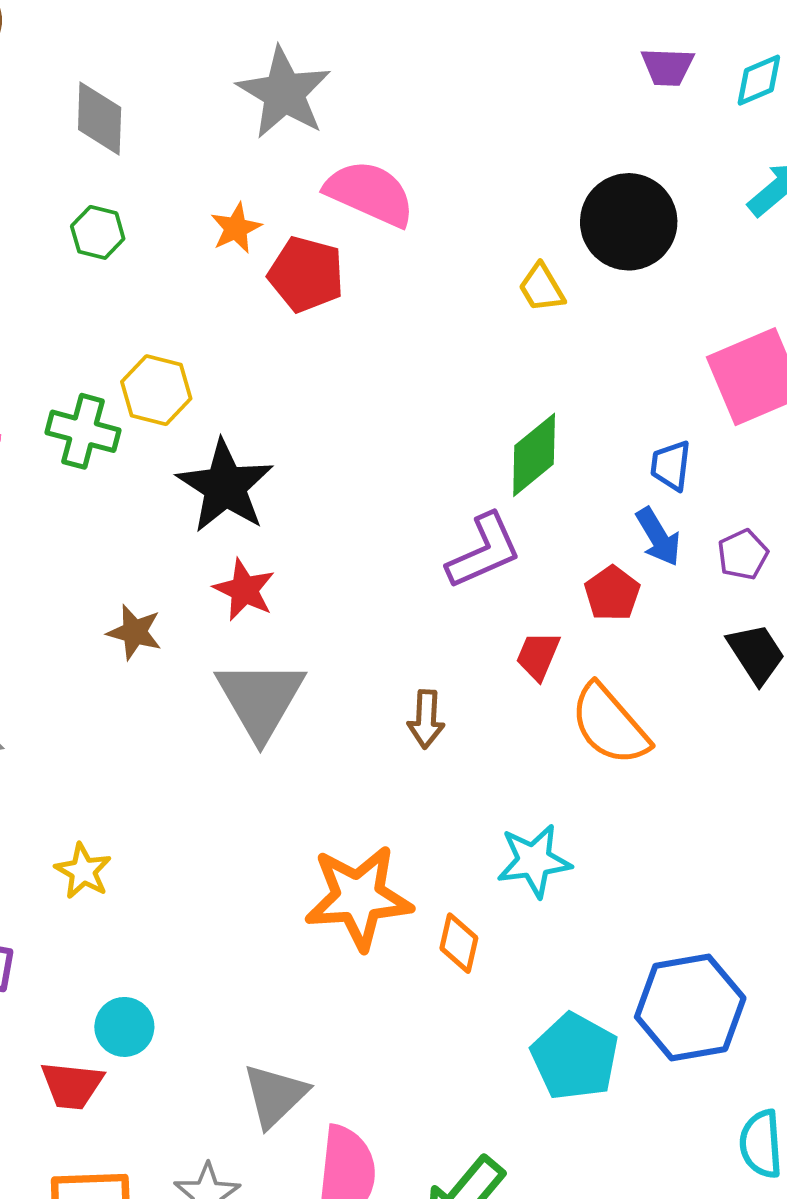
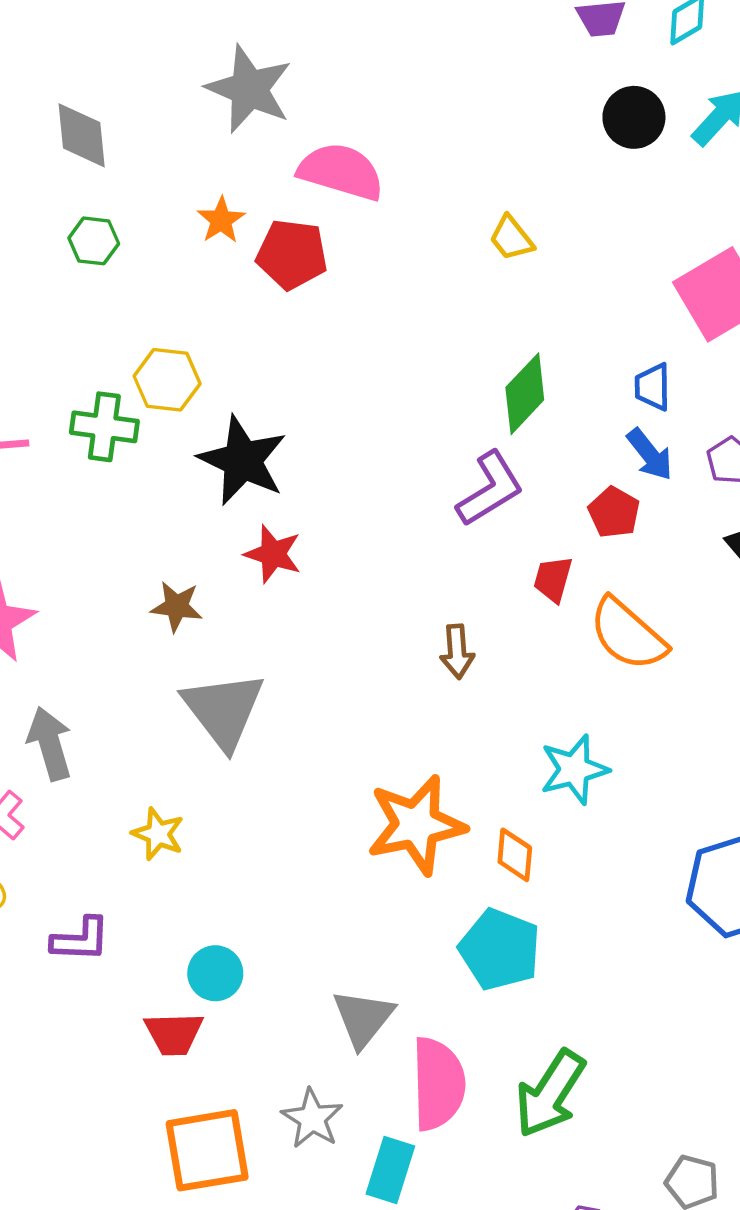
black circle: (629, 222) -> (634, 117), moved, size x0.7
gray triangle: (260, 699) -> (224, 710), moved
cyan pentagon: (575, 1057) -> (500, 949), moved

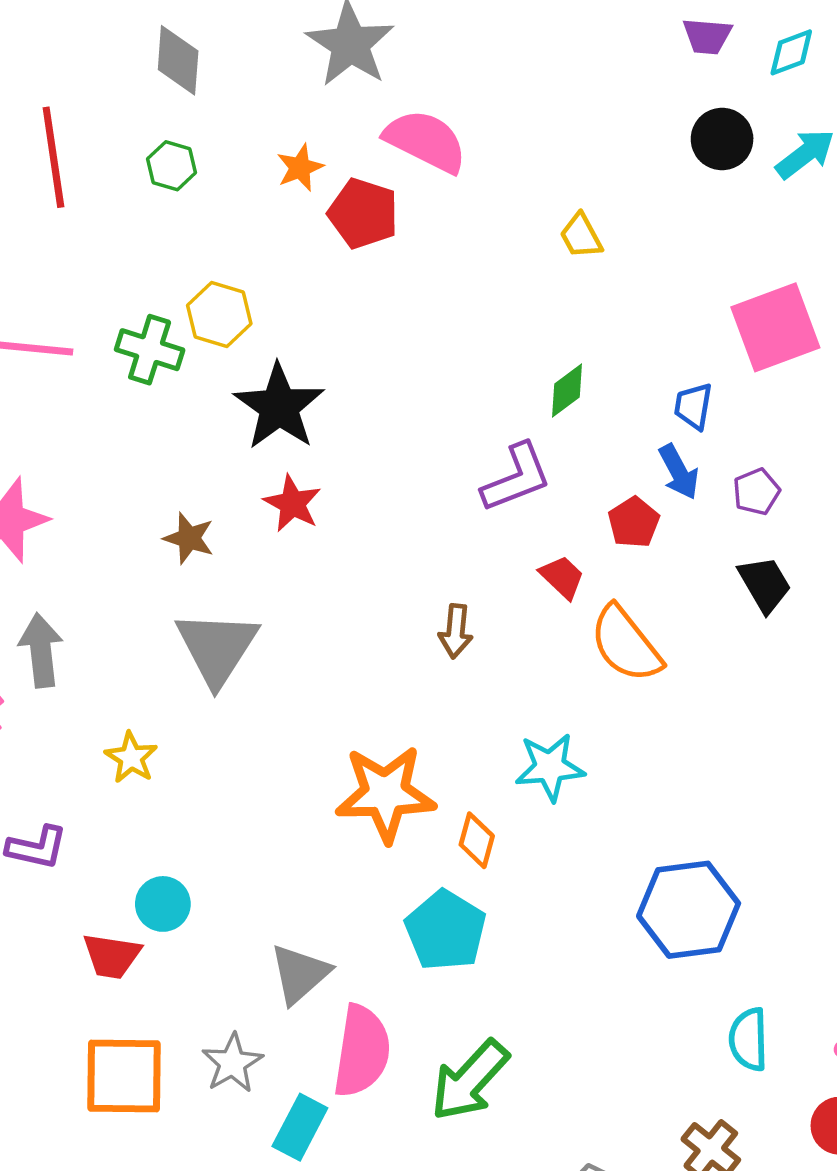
green diamond: (525, 394) -> (567, 391), size x0.7
red trapezoid: (553, 579) -> (562, 577), turned 108

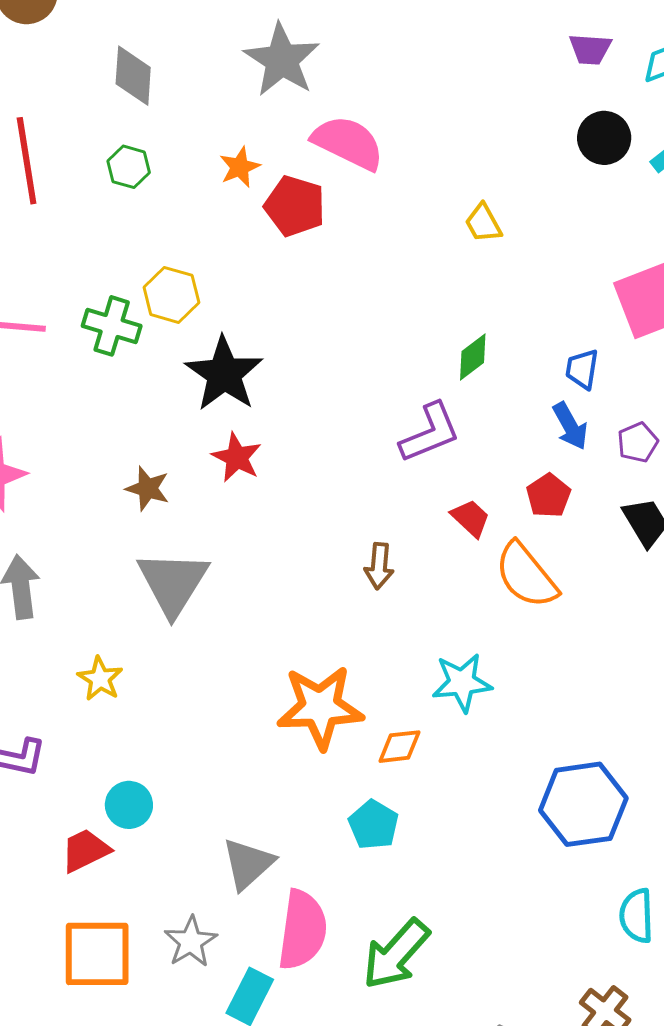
red pentagon: (634, 522) -> (548, 496), moved
orange diamond: (477, 840) -> (400, 747), turned 69
cyan pentagon: (446, 930) -> (374, 825), size x0.7
red trapezoid: (112, 956) -> (85, 850), turned 146

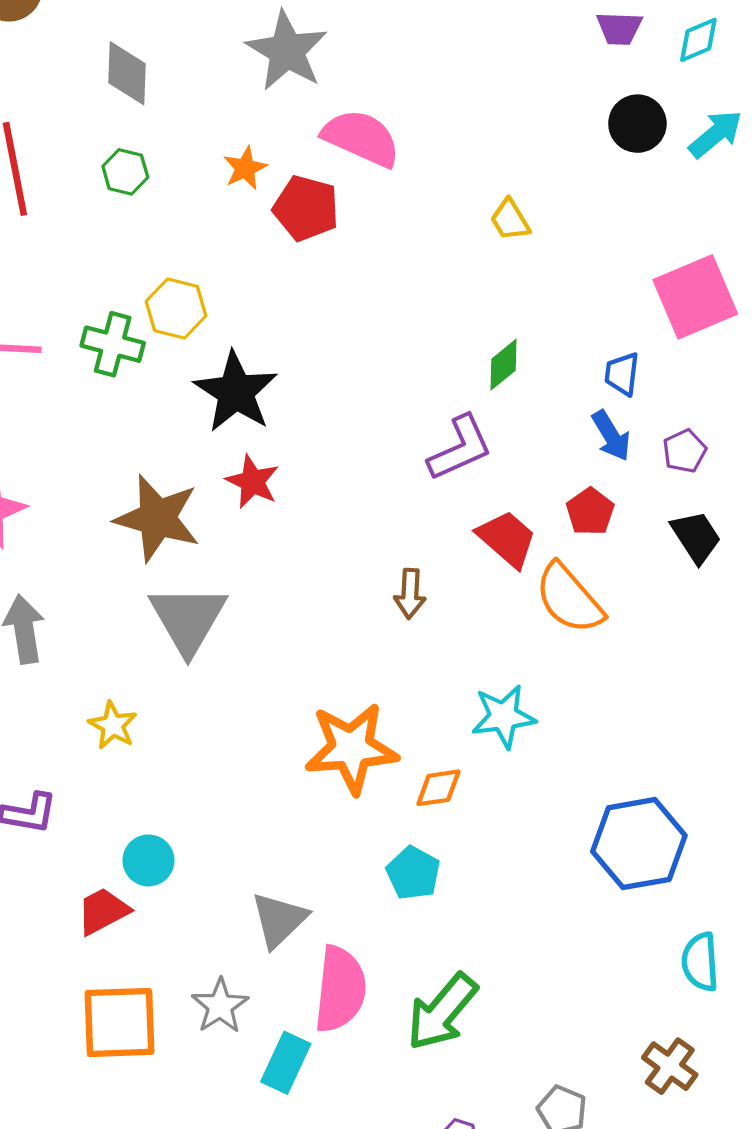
brown star: (148, 488) -> (157, 518), size x1.8
red trapezoid: (471, 518) -> (507, 539), size x1.4

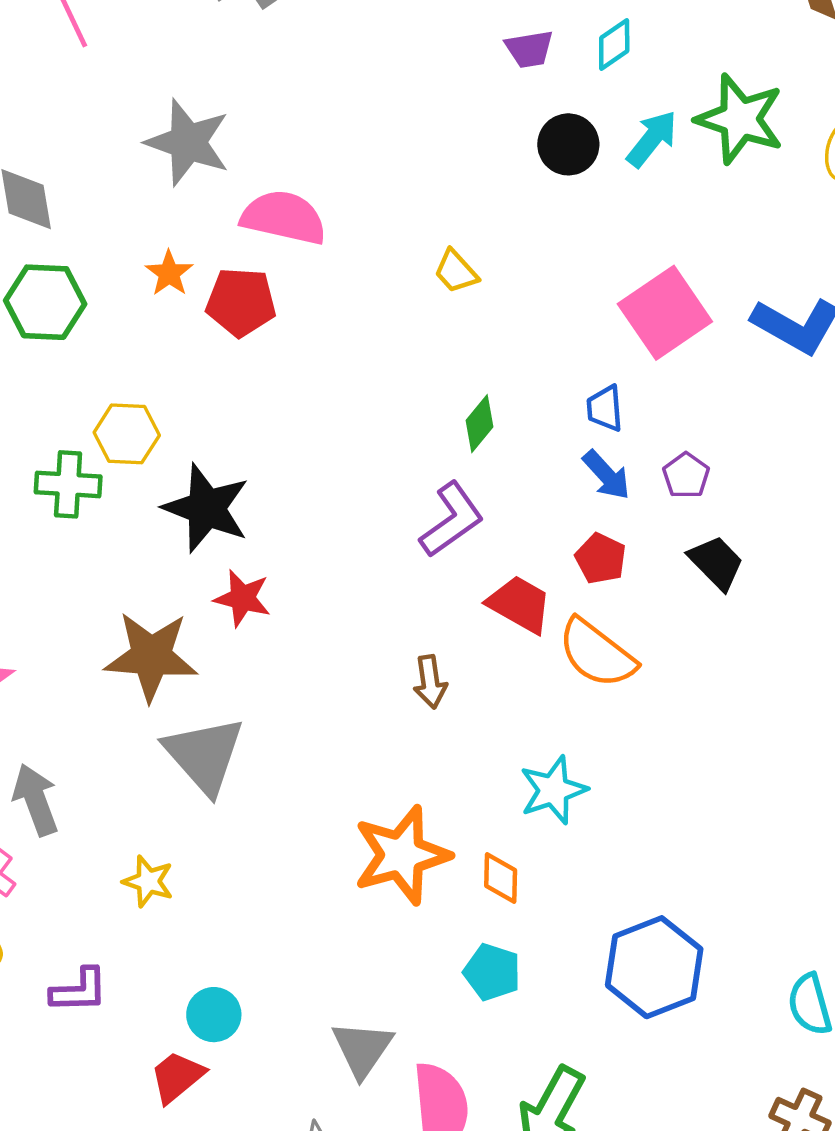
green hexagon: (125, 172) -> (45, 302), size x1.6
orange diamond: (438, 788) -> (501, 878), turned -69
blue hexagon: (639, 844) -> (654, 967), moved

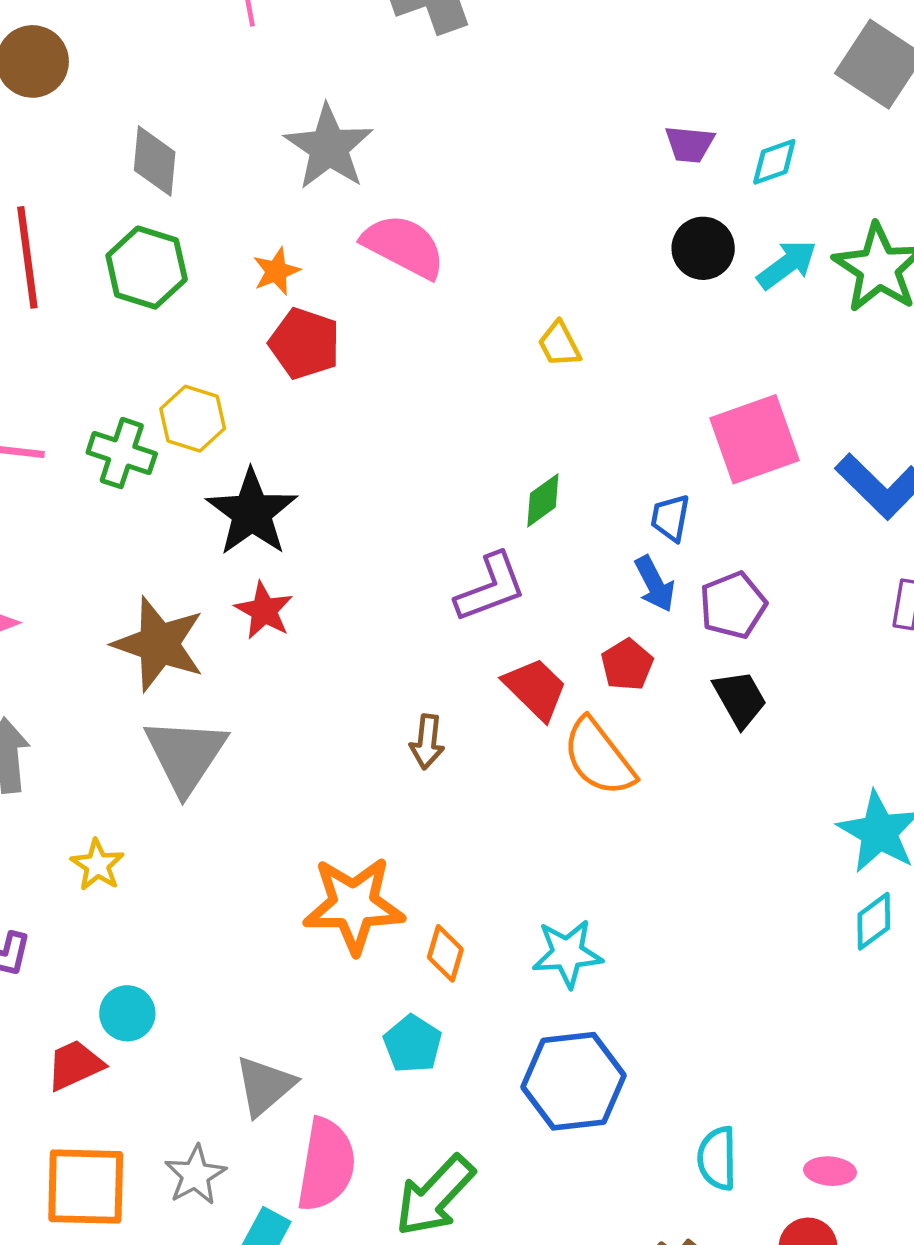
red pentagon: (241, 302) -> (305, 343), moved
purple pentagon: (686, 476) -> (733, 605), size x1.4
cyan star: (553, 790) -> (567, 953), moved

